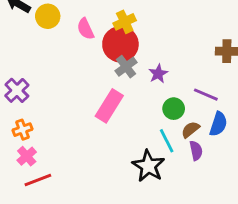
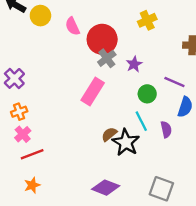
yellow cross: (125, 22) -> (147, 20), moved
brown semicircle: (190, 130) -> (109, 134), moved

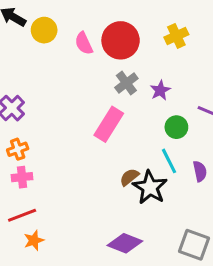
red circle: (102, 39) -> (121, 40), moved
pink cross: (23, 134) -> (22, 177), turned 35
red line: (32, 154) -> (22, 215), moved

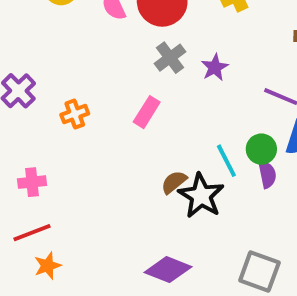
pink rectangle: (109, 124) -> (147, 112), size x0.7
green circle: (176, 127) -> (261, 149), moved
orange cross: (18, 149) -> (75, 114), moved

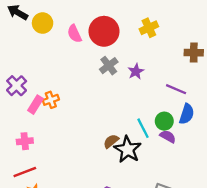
pink rectangle: (147, 112) -> (35, 105), moved
purple semicircle: (267, 174) -> (168, 136), turned -49

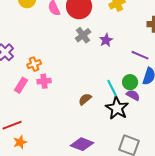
pink rectangle: (35, 105) -> (21, 85), moved
pink cross: (25, 141) -> (44, 81), moved
black star: (128, 149) -> (117, 108), moved

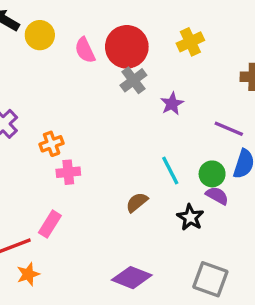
gray cross: (83, 35) -> (133, 80), moved
pink rectangle: (21, 85) -> (50, 224), moved
cyan line: (112, 88) -> (170, 171), moved
black star: (117, 108) -> (190, 217), size x0.7

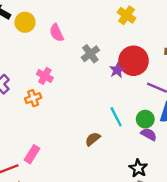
yellow cross: (190, 42) -> (127, 15), moved, turned -30
red circle: (127, 47) -> (134, 61), moved
pink cross: (68, 172) -> (45, 76), moved, turned 35
black star: (190, 217) -> (138, 168), moved

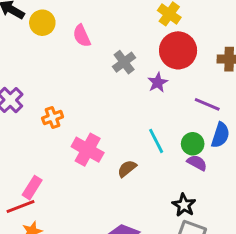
red circle: (134, 61) -> (178, 50), moved
pink cross: (45, 76) -> (88, 150), moved, size x1.5
pink rectangle: (32, 154) -> (32, 188), moved

